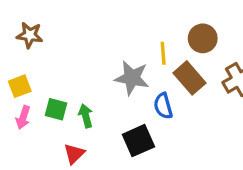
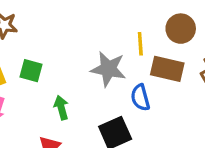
brown rectangle: (190, 78) -> (167, 69), turned -36
green square: (56, 109) -> (31, 71), moved

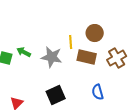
blue semicircle: (140, 98) -> (98, 92), moved
green arrow: (61, 108) -> (24, 52), moved, turned -48

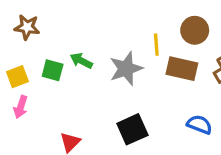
gray star: (52, 57) -> (126, 69), turned -30
blue semicircle: (98, 92) -> (199, 125), turned 126

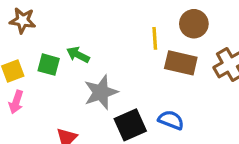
gray star: (126, 69) -> (101, 92), moved
blue semicircle: (199, 125) -> (171, 120), moved

